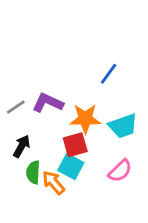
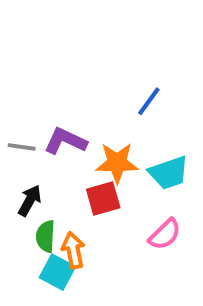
gray line: (16, 107) -> (22, 147), turned 42
cyan square: (71, 167) -> (57, 272), moved
orange arrow: (53, 182) -> (73, 250), turned 30

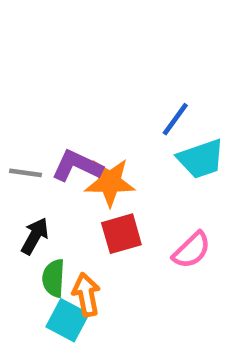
orange star: (117, 163) -> (110, 182), moved
cyan trapezoid: (169, 173) -> (201, 159), moved
pink semicircle: (165, 234) -> (192, 250), moved

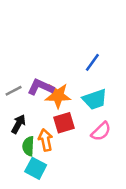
cyan trapezoid: (201, 159) -> (95, 99), moved
gray line: (25, 173) -> (14, 91), turned -35
orange arrow: (86, 295) -> (46, 140), moved

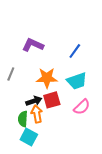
purple L-shape: (41, 87) -> (33, 45), moved
gray line: (14, 91) -> (11, 74), turned -40
black arrow: (18, 124) -> (34, 101), moved, turned 42

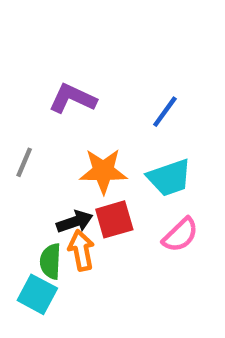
cyan square: (29, 137) -> (37, 294), moved

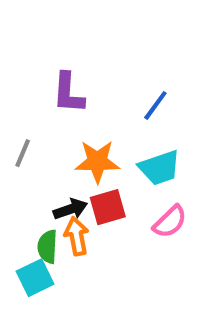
purple L-shape: (73, 98) -> (68, 93), turned -111
cyan square: (37, 294) -> (35, 278), turned 36

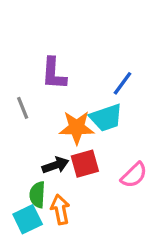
gray line: (23, 153) -> (23, 108), moved, turned -45
cyan trapezoid: (160, 168) -> (106, 118), moved
orange arrow: (77, 236) -> (60, 209), moved

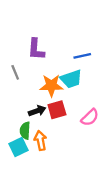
blue line: (122, 83) -> (82, 56), turned 42

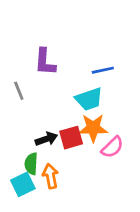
orange star: (51, 86) -> (93, 128), moved

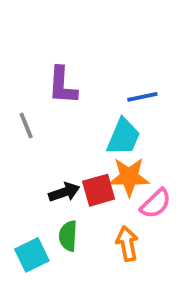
cyan trapezoid: (89, 99) -> (123, 137), turned -48
green semicircle: (31, 164) -> (68, 236), moved
orange arrow: (50, 176) -> (127, 244), moved

